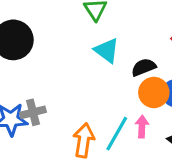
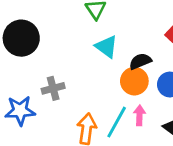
orange circle: (154, 92) -> (134, 81), moved
gray cross: (33, 112) -> (53, 88), moved

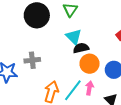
black circle: (21, 38) -> (37, 15), moved
black semicircle: (140, 61) -> (81, 48), moved

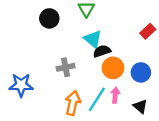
black circle: (37, 15) -> (49, 18), size x0.7
gray cross: (32, 60) -> (66, 67), moved

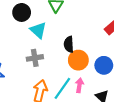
cyan triangle: (93, 39) -> (38, 30), moved
black semicircle: (102, 51) -> (69, 44), turned -77

